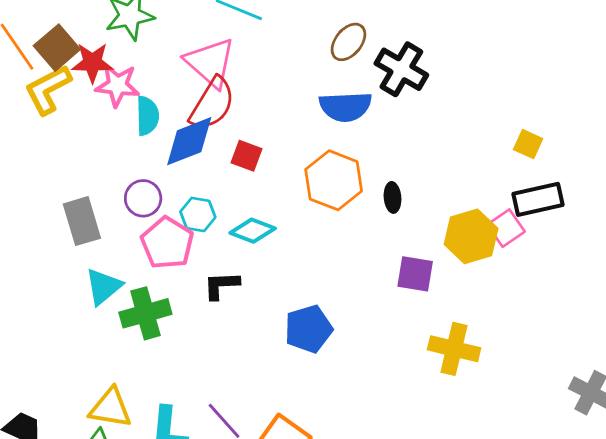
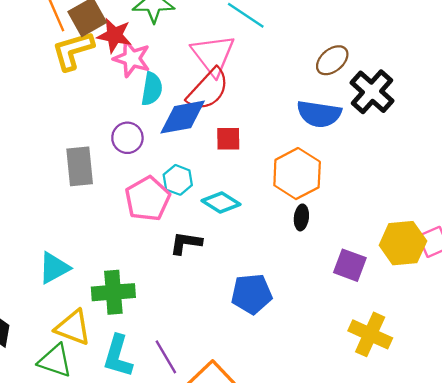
red square: (247, 156) -> (228, 139), turned -32
black ellipse: (393, 197) -> (301, 217), moved
purple circle: (143, 198) -> (127, 138), moved
cyan triangle: (104, 287) -> (54, 268), moved
green cross: (145, 313) -> (113, 292), moved

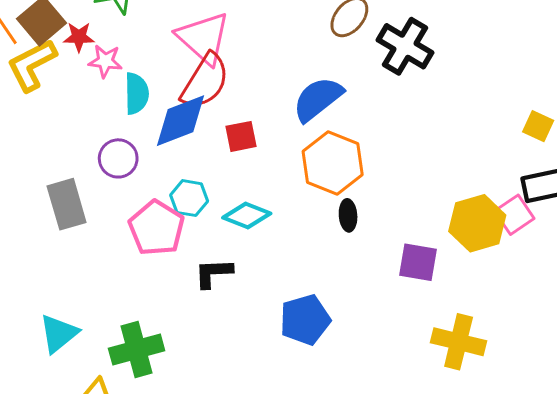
red star: (114, 35) -> (79, 37), size x0.7
pink star: (132, 59) -> (105, 61), size x0.7
blue semicircle: (319, 114) -> (318, 99), moved, turned 144

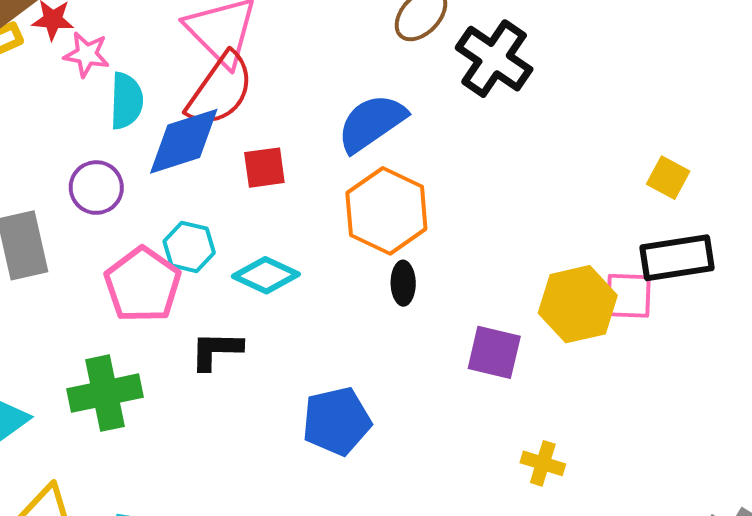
pink square: (514, 215) -> (629, 296), turned 33
yellow cross: (459, 342) -> (543, 463), size x0.6
green cross: (137, 349) -> (105, 393), moved

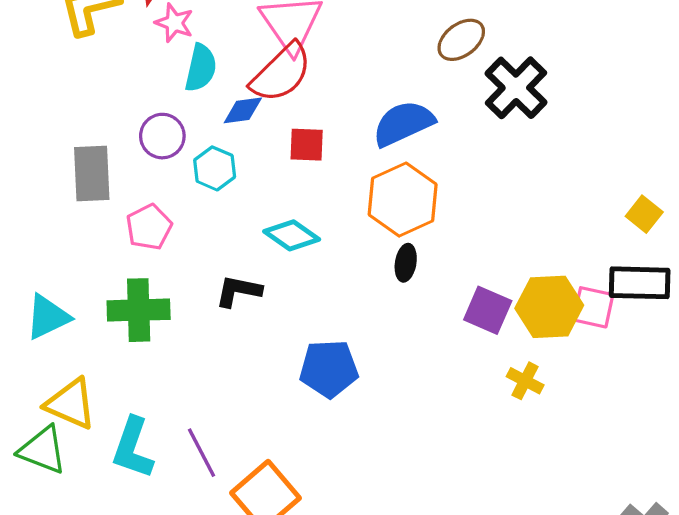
blue diamond: (184, 141) -> (243, 110), size x0.6
cyan hexagon: (189, 247) -> (215, 168), moved
pink pentagon: (143, 285) -> (149, 227), moved, size x0.7
purple square: (494, 352) -> (488, 310), moved
yellow cross: (543, 463) -> (525, 381), moved

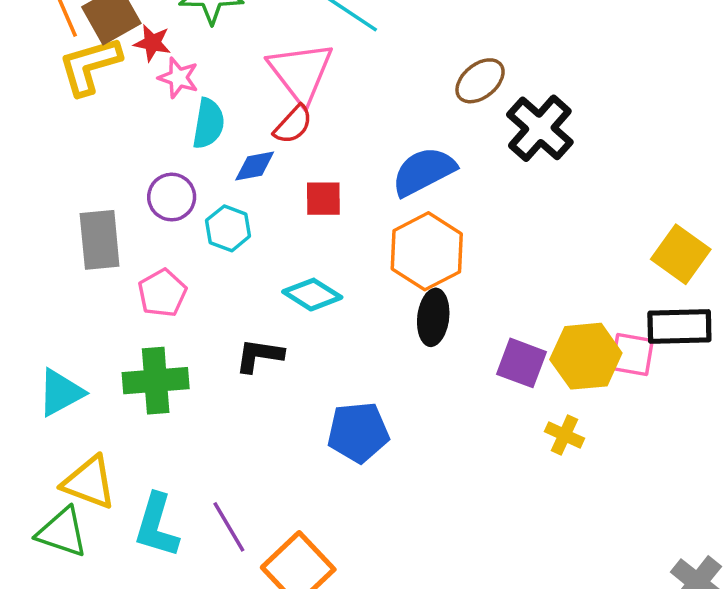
red semicircle: (281, 73) -> (293, 125), size x0.6
yellow square: (644, 214) -> (681, 254), size x1.5
black ellipse: (406, 263) -> (433, 317), size x1.4

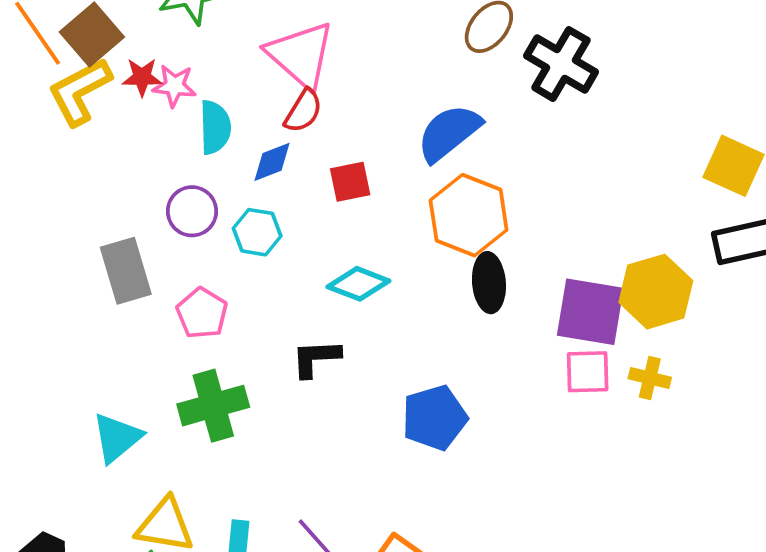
red star: (152, 43) -> (142, 77), moved
pink square: (632, 354) -> (588, 372), moved
purple square: (522, 363) -> (590, 312), size x1.4

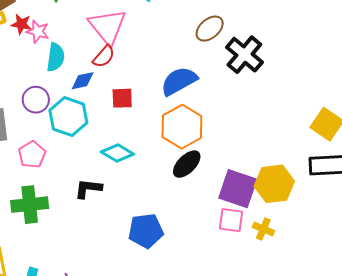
cyan hexagon: (257, 232) -> (68, 117), size x1.5
black ellipse: (489, 283) -> (187, 164), turned 40

